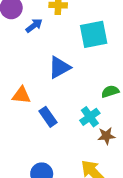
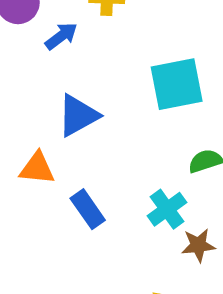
cyan square: (94, 34) -> (177, 84), moved
blue triangle: (59, 67) -> (78, 115), moved

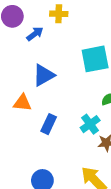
blue rectangle: (88, 209) -> (49, 124), turned 60

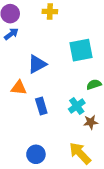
blue arrow: (35, 34) -> (11, 34), moved
blue rectangle: (49, 124) -> (41, 106), turned -42

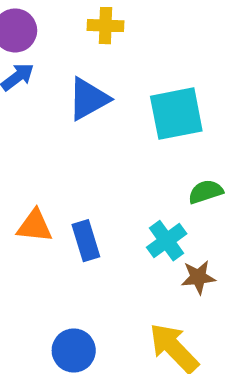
blue triangle: (37, 64) -> (88, 99), moved
orange triangle: (19, 88) -> (35, 226), moved

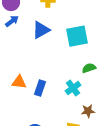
blue rectangle: (86, 241) -> (40, 88), turned 35
brown star: (198, 277) -> (88, 111), moved

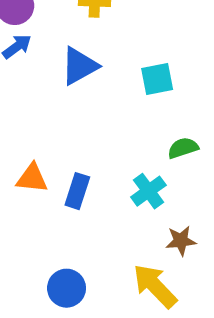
cyan square: (77, 36) -> (157, 79), size x0.7

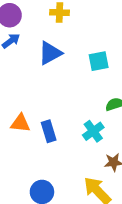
blue rectangle: (77, 191) -> (49, 131), turned -35

